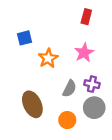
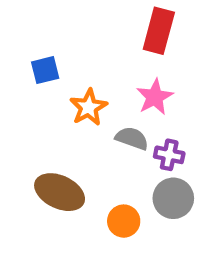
red rectangle: (86, 17) -> (159, 31), size x1.5
gray semicircle: (69, 89) -> (132, 138), moved, turned -96
brown ellipse: (32, 104) -> (60, 192), turned -40

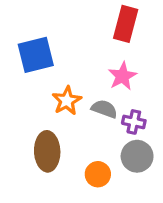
blue square: (45, 70) -> (36, 55), size x1.6
orange star: (89, 107) -> (67, 101), moved
brown ellipse: (60, 192) -> (47, 151), turned 63

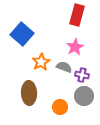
blue square: (36, 55) -> (22, 34), turned -35

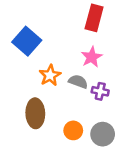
gray circle: (84, 96) -> (103, 134), moved

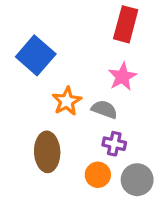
purple cross: (100, 91) -> (114, 144), moved

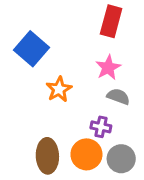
gray semicircle: (104, 109) -> (118, 97), moved
brown ellipse: (47, 152) -> (47, 156), moved
orange circle: (98, 175) -> (86, 154), size x1.4

